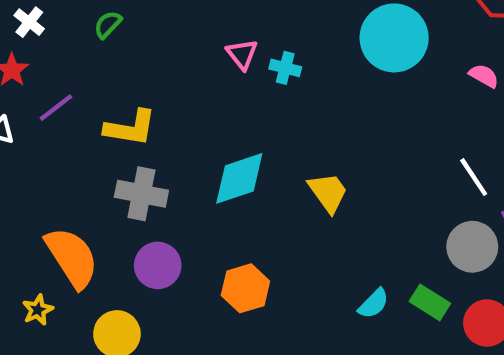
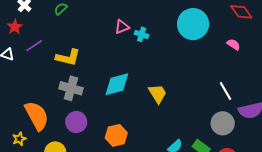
pink triangle: (242, 54) -> (122, 27), turned 42

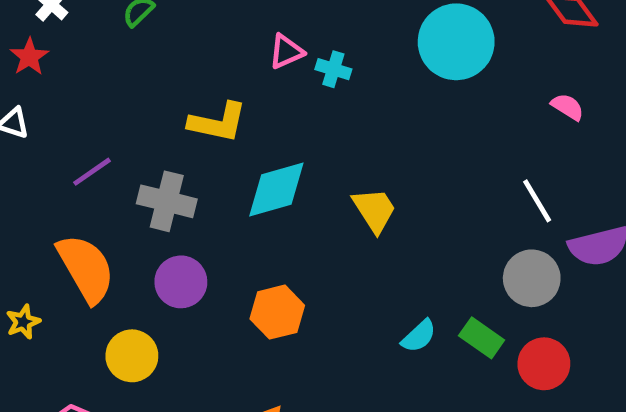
pink semicircle: (233, 44) -> (568, 107), moved
purple line: (34, 46) -> (92, 172), moved
yellow L-shape: (68, 57) -> (218, 122), moved
yellow star: (19, 139) -> (23, 322), moved

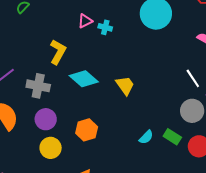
yellow L-shape: (218, 122) -> (58, 52), turned -70
cyan diamond: (276, 190) -> (84, 79), turned 60
yellow circle: (132, 356) -> (51, 148), moved

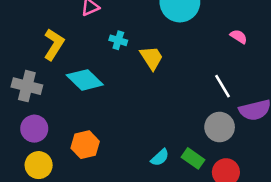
cyan cross: (105, 27) -> (118, 40), moved
yellow trapezoid: (125, 85) -> (152, 58), moved

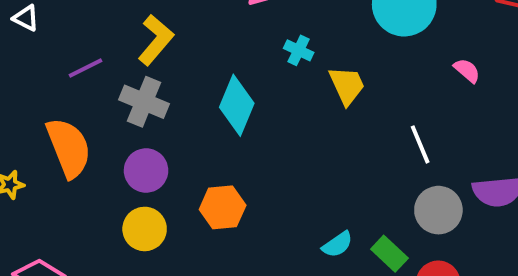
pink semicircle: (239, 37) -> (467, 70), moved
yellow L-shape: (54, 44) -> (156, 40), moved
cyan diamond: (85, 80) -> (237, 105), turned 60
white line: (222, 86) -> (420, 144), moved

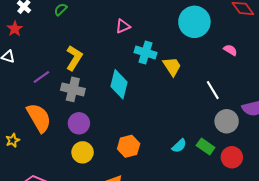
cyan cross: (299, 50) -> (146, 53), size x1.5
orange hexagon: (223, 207) -> (129, 146), moved

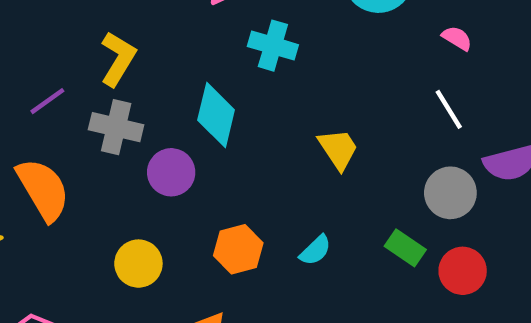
yellow trapezoid: (172, 66) -> (338, 149), moved
white line: (213, 90) -> (449, 109), moved
purple circle: (79, 123) -> (171, 172), moved
cyan semicircle: (179, 146) -> (315, 250), moved

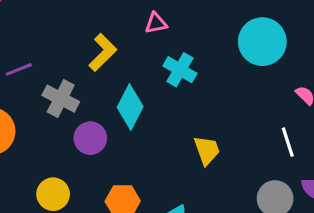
yellow L-shape: (118, 59) -> (103, 52), moved

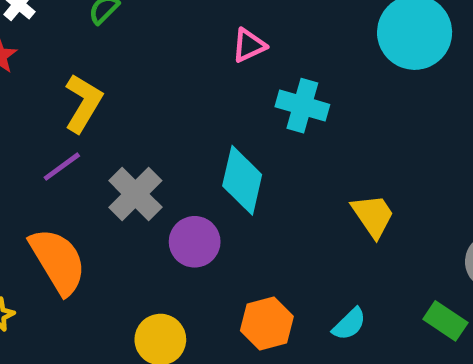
yellow L-shape: (103, 52) -> (83, 103), moved
gray cross: (61, 99) -> (135, 194), turned 32

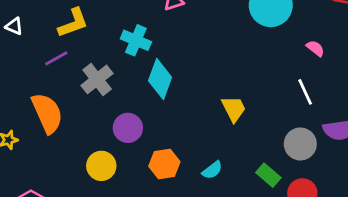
yellow L-shape: (83, 103) -> (73, 23), turned 32
cyan cross: (302, 106) -> (136, 40), moved
purple circle: (195, 242) -> (128, 128), moved

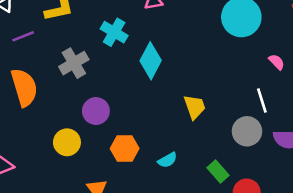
purple line: (56, 58) -> (23, 36), moved
cyan diamond: (160, 79) -> (151, 61), moved
gray circle: (300, 144) -> (247, 131), moved

